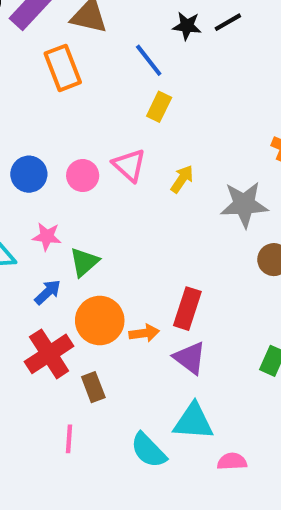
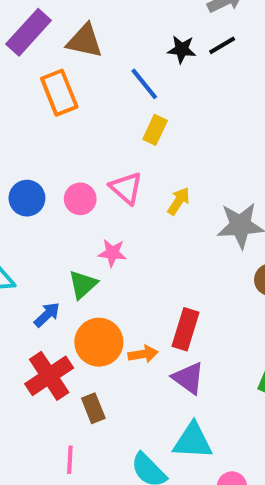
pink star: (47, 236) -> (112, 253), moved

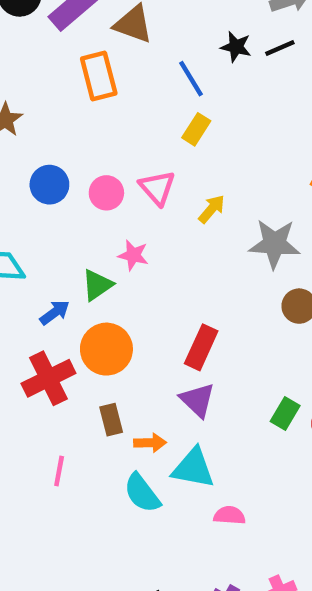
orange arrow: (143, 354) -> (150, 443), moved
brown rectangle: (93, 408) -> (111, 420), moved

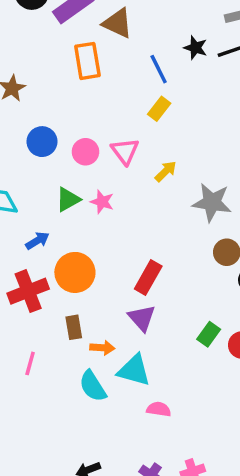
green triangle: (97, 285) -> (68, 200), moved

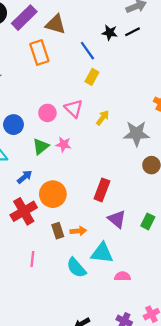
blue circle: (42, 142) -> (13, 125), moved
purple triangle: (142, 318) -> (117, 219), moved
orange arrow: (102, 348) -> (78, 231), moved

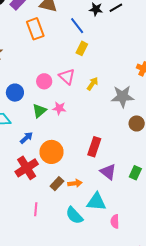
brown rectangle: (58, 231) -> (57, 184), turned 64
pink semicircle: (122, 276) -> (115, 221), turned -88

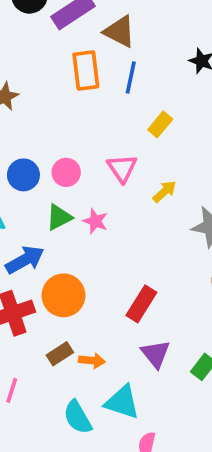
blue line: (77, 26) -> (131, 78), moved, turned 36
pink circle: (44, 81) -> (66, 172), moved
blue arrow: (26, 138) -> (25, 260), size x1.5

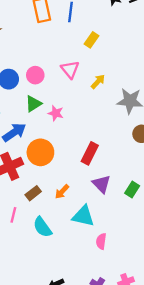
pink star: (95, 221) -> (56, 113), moved
brown rectangle: (60, 354) -> (33, 193), moved
orange arrow: (92, 361) -> (62, 192), turned 133
cyan semicircle: (78, 417) -> (42, 227), moved

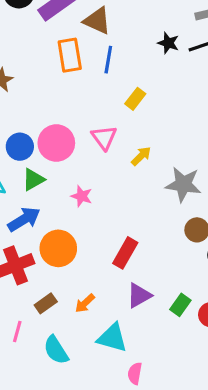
pink circle: (35, 75) -> (56, 143), size x1.5
green triangle: (33, 104) -> (33, 180), moved
purple triangle: (101, 184) -> (139, 295), turned 42

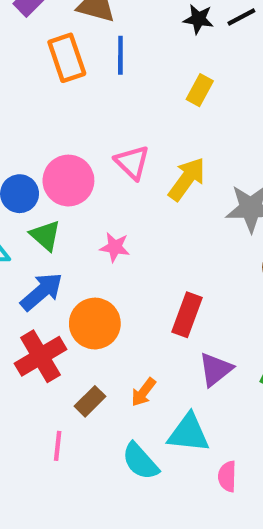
yellow rectangle: (135, 99) -> (200, 90), moved
yellow arrow: (141, 156) -> (187, 179), size x1.5
green triangle: (33, 180) -> (45, 235), turned -40
cyan semicircle: (56, 350) -> (140, 461), moved

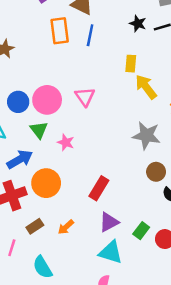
yellow rectangle: (200, 90) -> (131, 64), turned -35
yellow arrow: (187, 179) -> (146, 87), moved, turned -85
green triangle: (45, 235) -> (39, 130), moved
cyan triangle: (188, 433) -> (111, 252), moved
cyan semicircle: (140, 461) -> (43, 267), moved

